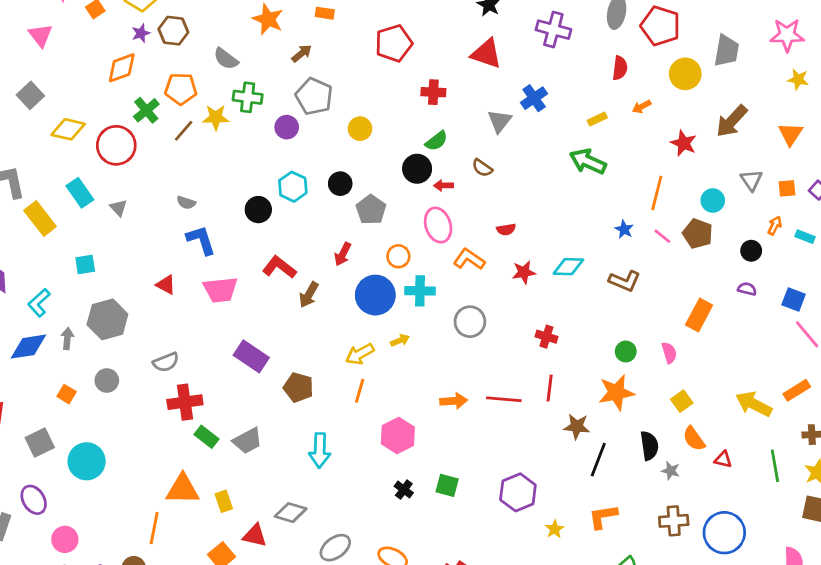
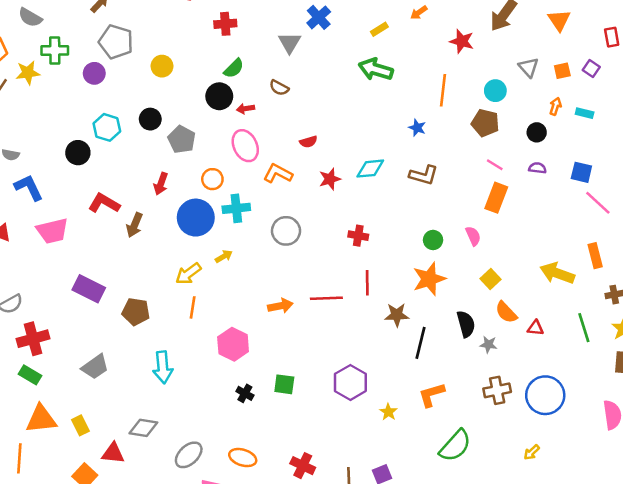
pink line: (662, 236) -> (495, 165), moved
orange rectangle: (797, 390) -> (595, 256), turned -65
green rectangle: (207, 437) -> (30, 375), moved

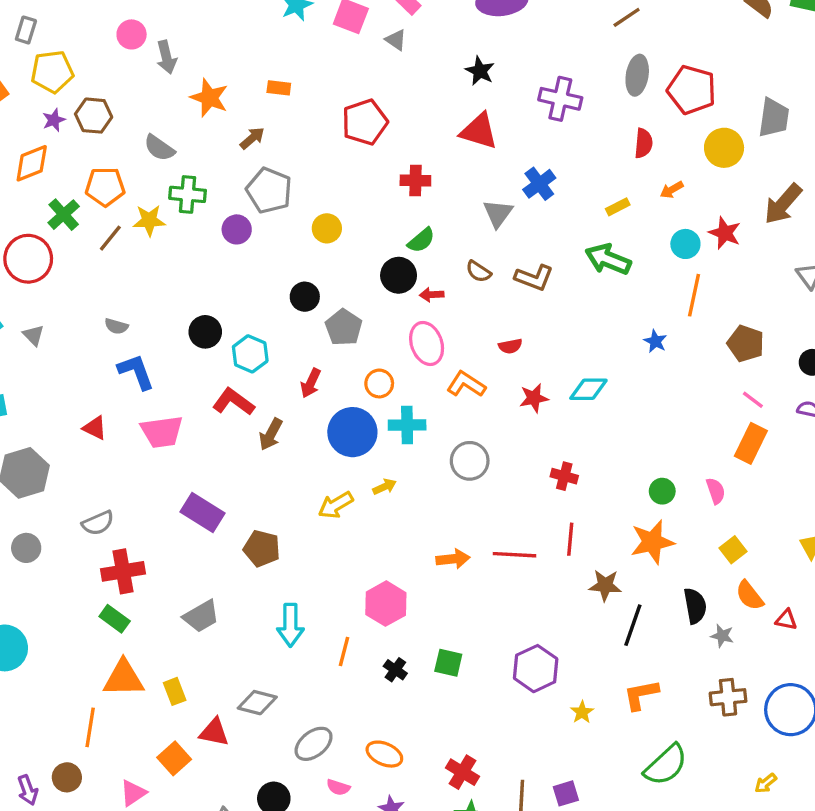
cyan circle: (495, 91) -> (685, 244), moved
cyan hexagon: (107, 127) -> (250, 354), moved
brown L-shape: (424, 175) -> (534, 278), moved
orange line: (193, 307) -> (344, 652), moved

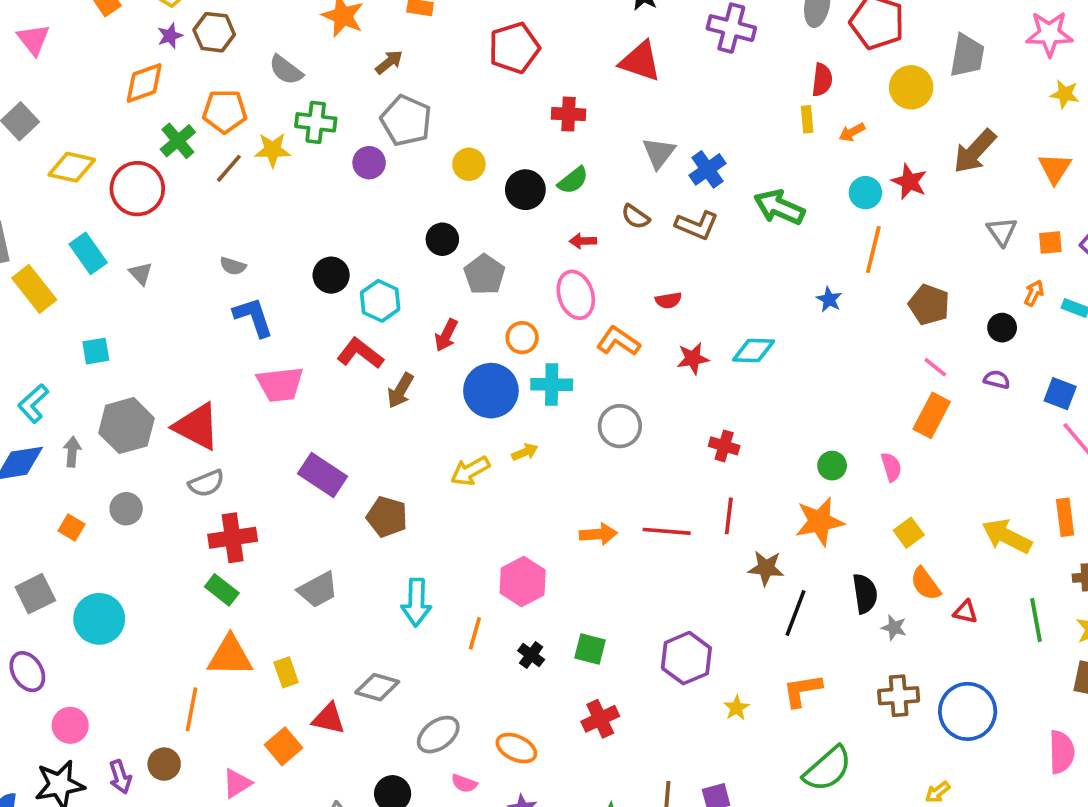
blue cross: (539, 184) -> (707, 169), moved
yellow rectangle: (618, 207) -> (807, 119), moved, turned -70
black circle: (399, 275) -> (525, 190), moved
red triangle: (95, 428) -> (197, 426), moved, size x1.8
red cross: (462, 772) -> (600, 719), moved, turned 32

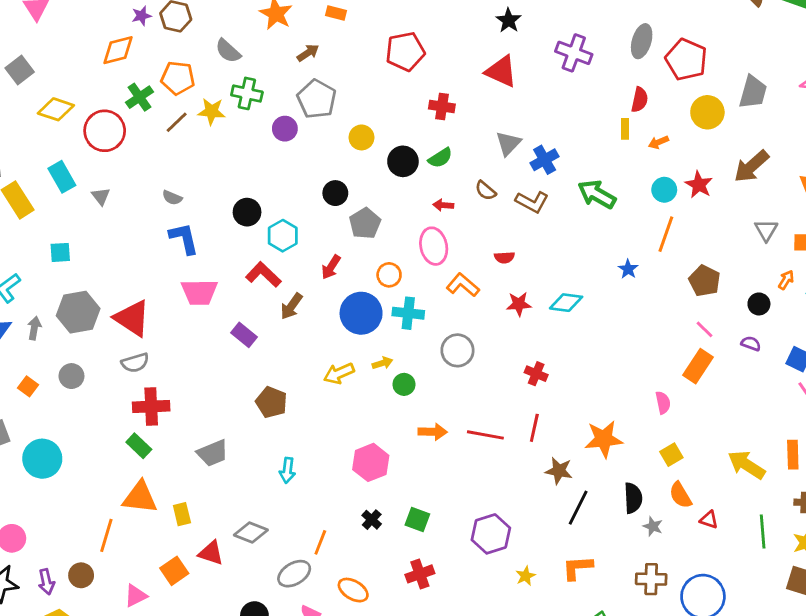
green circle: (832, 466) -> (404, 384), moved
purple rectangle: (322, 475) -> (244, 335), moved, size x0.7
cyan arrow: (416, 602) -> (287, 470), size x0.7
orange line: (475, 633) -> (320, 542), moved

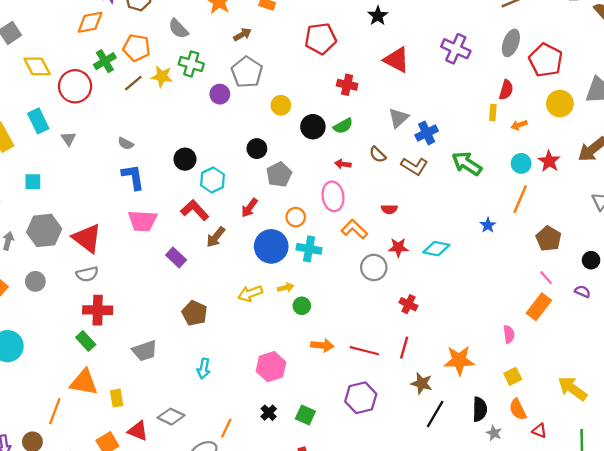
black star: (509, 20) -> (378, 16), moved
yellow diamond: (56, 109) -> (37, 66), turned 40
gray circle: (457, 350) -> (374, 267), moved
purple hexagon: (491, 534) -> (361, 398), moved

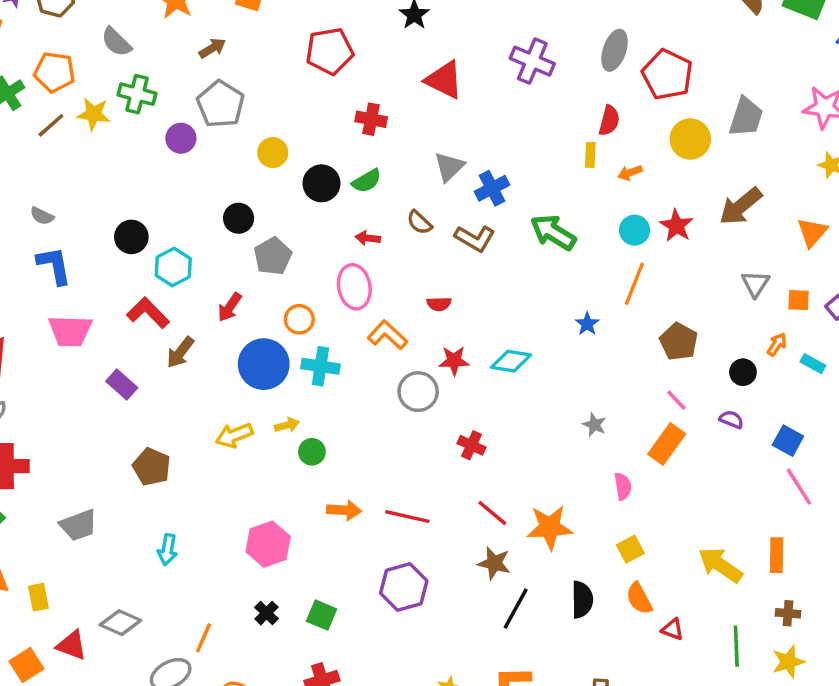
red line: (404, 348) -> (492, 513), moved, turned -65
gray star: (494, 433) -> (594, 425), moved

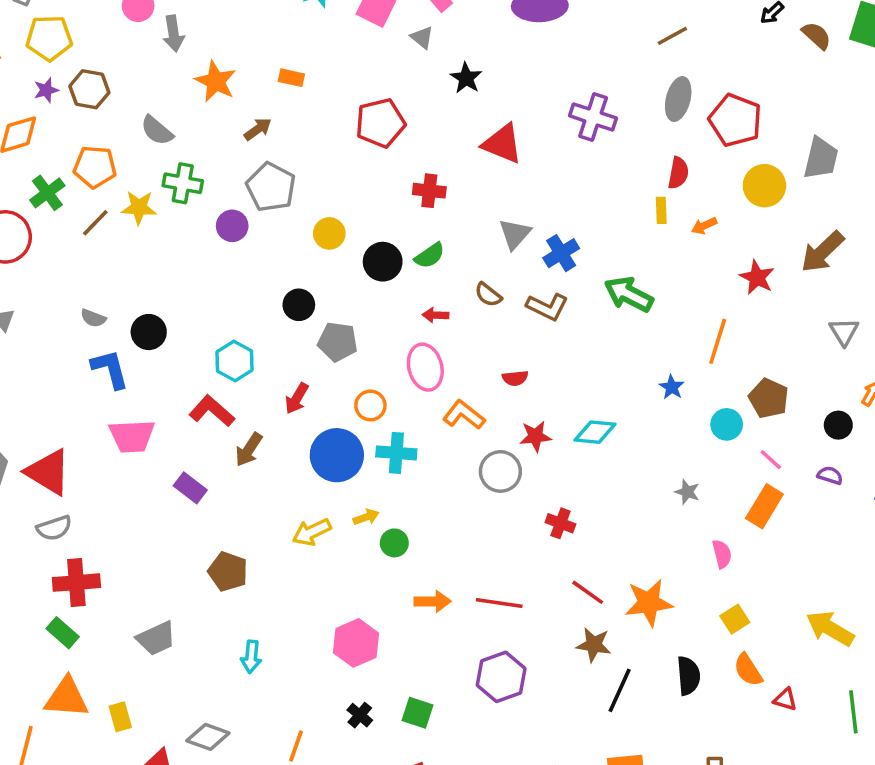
cyan circle: (635, 230) -> (727, 424), moved
black circle: (131, 237) -> (149, 332), moved
gray pentagon: (273, 256) -> (338, 342), turned -30

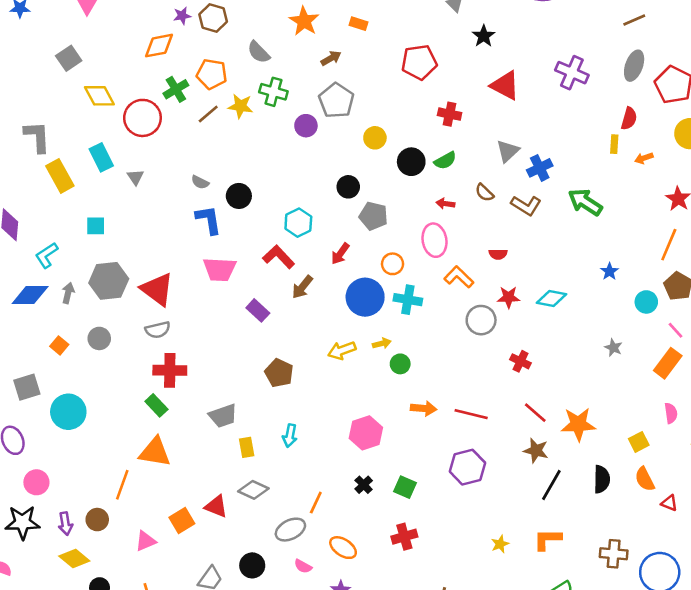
orange line: (718, 341) -> (669, 245), moved
pink semicircle: (722, 554) -> (671, 413), moved
yellow rectangle: (120, 717) -> (247, 447), moved

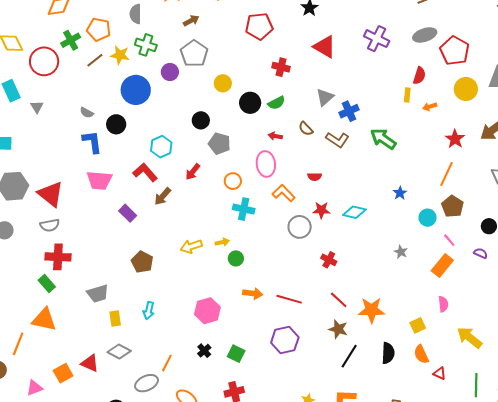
gray semicircle: (259, 52) -> (135, 14), turned 42
gray ellipse: (634, 66) -> (425, 35), turned 50
blue circle: (365, 297) -> (136, 90), moved

